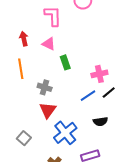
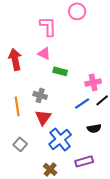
red arrow: (24, 39) -> (15, 59), moved, size x1.5
green rectangle: (65, 62) -> (60, 71), turned -56
orange line: (21, 69) -> (17, 106), moved

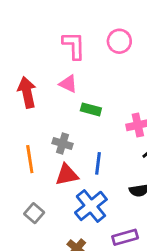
pink circle: (77, 11) -> (119, 41), moved
blue line: (82, 103) -> (98, 163), moved, turned -49
red triangle: (43, 117) -> (67, 175), turned 42

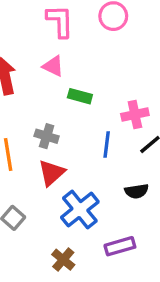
blue line: (98, 163) -> (107, 145), moved
red triangle: (67, 175) -> (52, 173), turned -30

